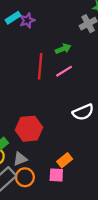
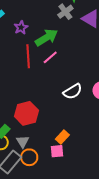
purple star: (27, 20) -> (21, 27), moved
green arrow: (63, 49) -> (46, 37), size x1.6
gray triangle: (20, 159) -> (23, 142), turned -32

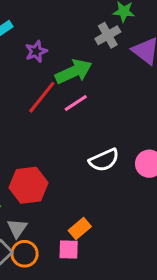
red line: (28, 56) -> (42, 97), turned 35

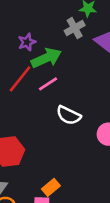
purple star: (36, 51) -> (27, 42), moved
white semicircle: (104, 160) -> (69, 115), moved, turned 50

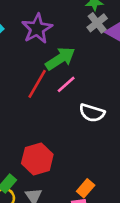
gray cross: (75, 28) -> (97, 23), moved
purple star: (27, 42) -> (37, 29), moved, size x1.6

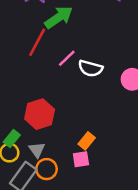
pink line: (66, 84) -> (67, 58), moved

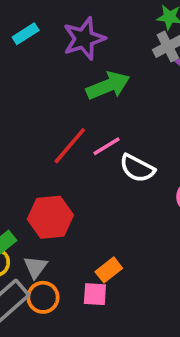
red line: (37, 42) -> (70, 146), moved

